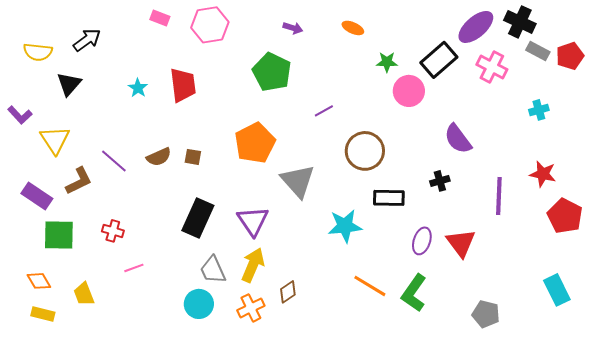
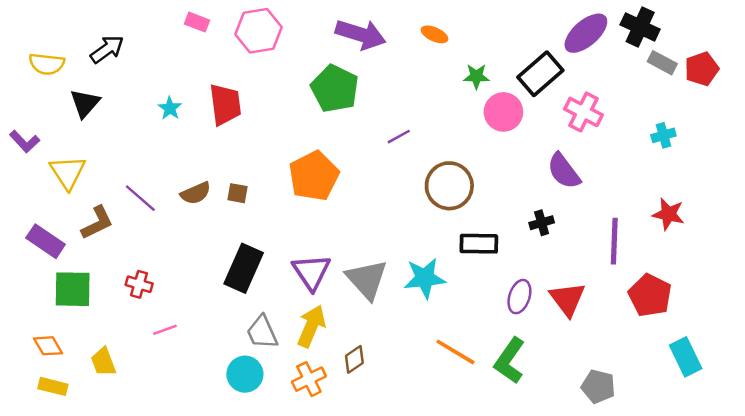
purple arrow: (293, 28) -> (361, 34), size x2.0
pink cross: (492, 67) -> (583, 112), moved
gray triangle: (298, 181) -> (367, 279), moved
red pentagon: (565, 216) -> (650, 295), moved

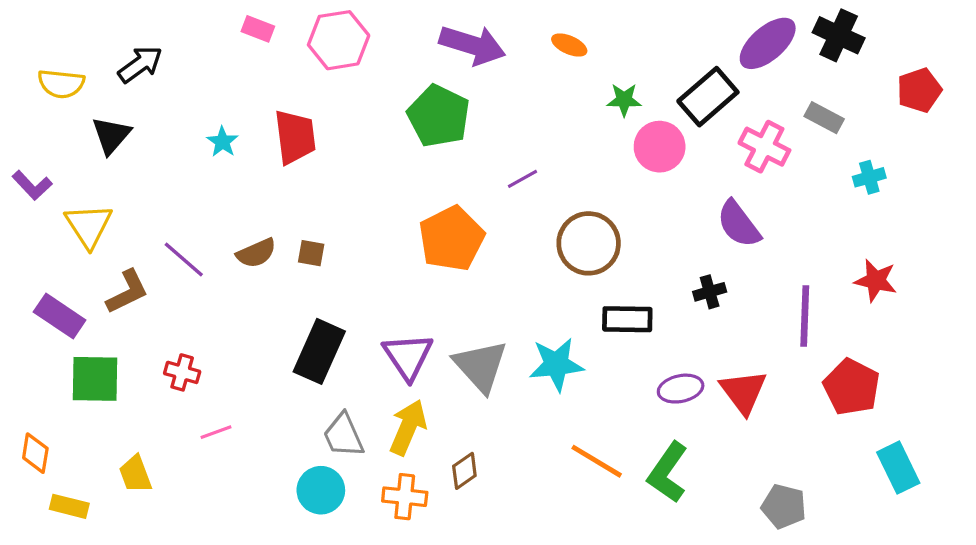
gray rectangle: (662, 63) -> (824, 118), moved
orange pentagon: (314, 176) -> (451, 239), moved
purple ellipse: (519, 297) -> (681, 389), turned 60
orange diamond: (48, 346) -> (35, 453), moved, turned 40
orange cross: (309, 379) -> (405, 497), turned 32

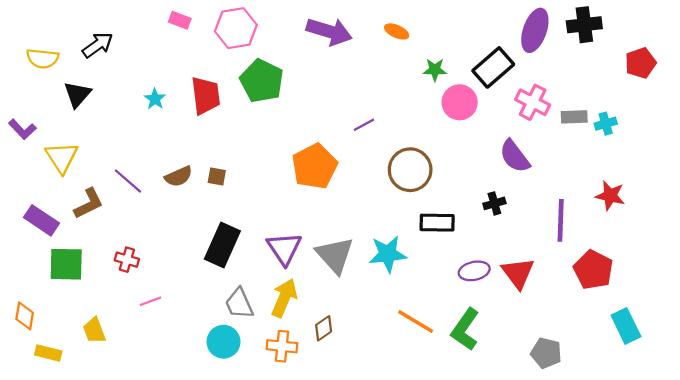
black cross: (839, 35) -> (584, 25), turned -32
purple ellipse: (768, 43) -> (535, 30), turned -30
green pentagon: (439, 116) -> (262, 81), moved
gray rectangle: (824, 118) -> (574, 117), moved, turned -30

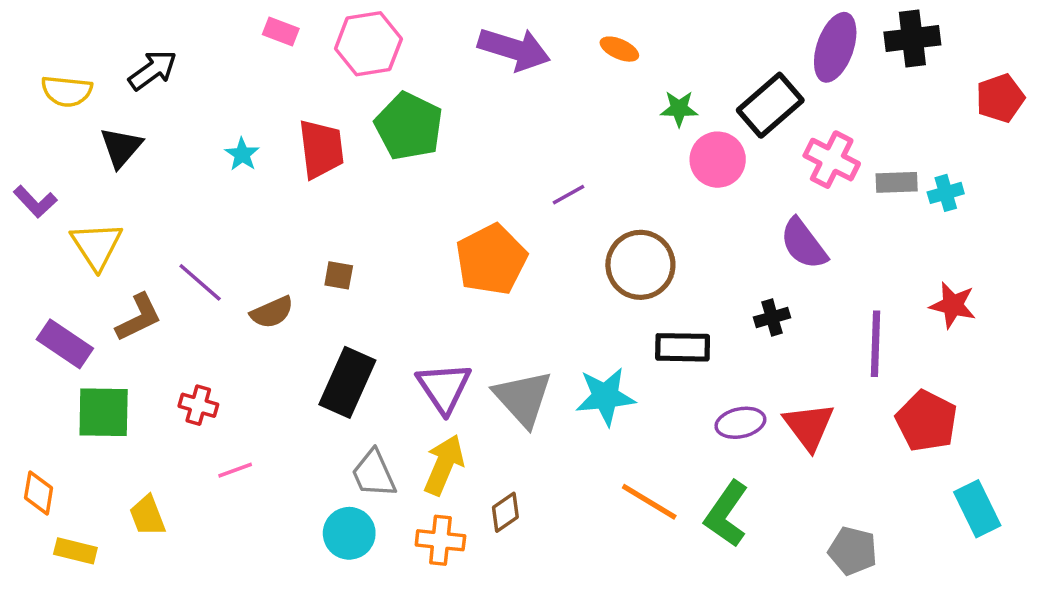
brown semicircle: (179, 176) -> (272, 312), moved

